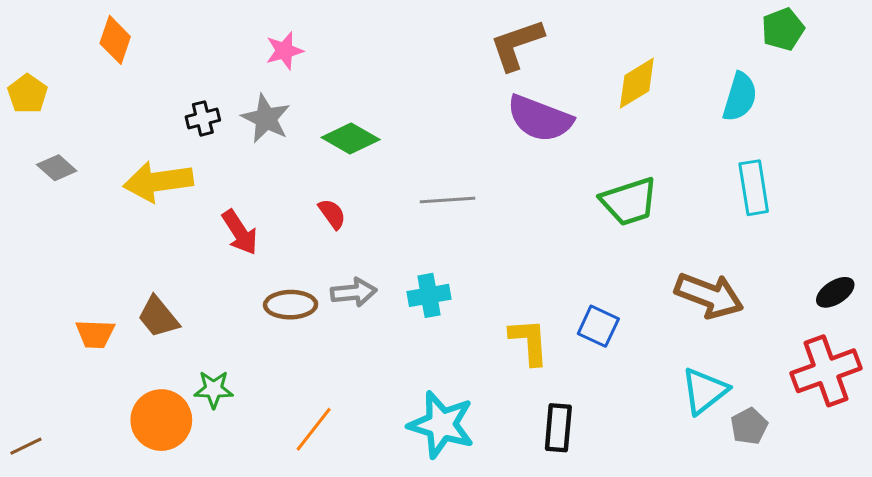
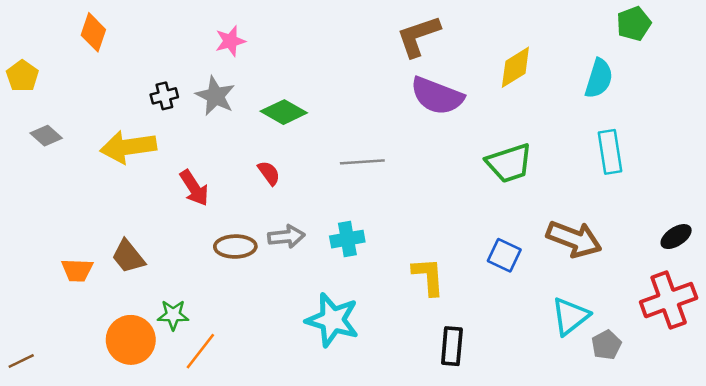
blue square: (598, 326) -> (504, 255), moved
cyan star: (441, 425) -> (332, 320), moved
orange line: (314, 429) -> (200, 351), moved

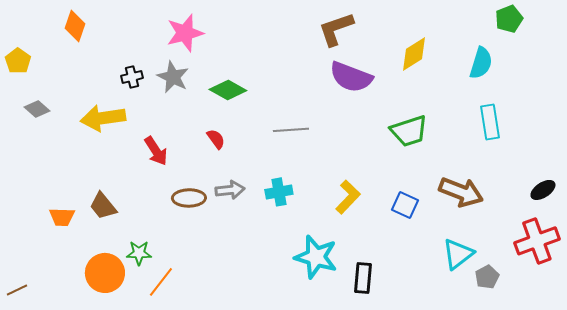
pink star: (230, 41) -> (185, 33), size x1.5
yellow L-shape: (428, 276) -> (348, 197), moved, turned 48
cyan star: (332, 320) -> (316, 257), moved

